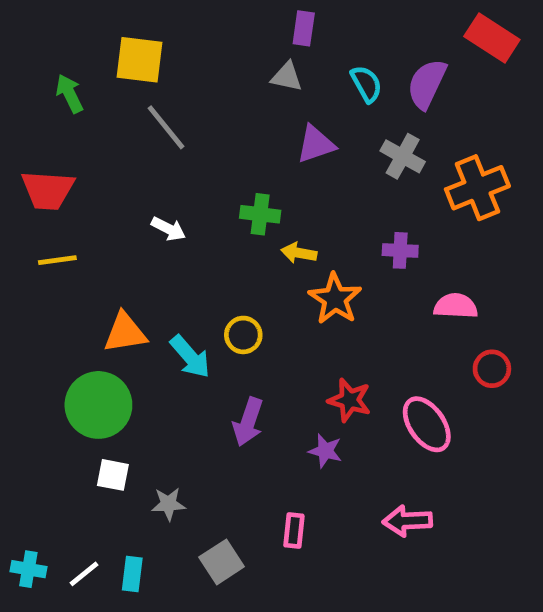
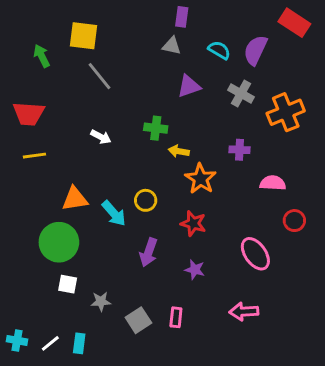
cyan semicircle: (366, 84) -> (219, 50), turned -30
red star: (349, 400) -> (193, 223), moved
gray square: (222, 562) -> (138, 320), moved

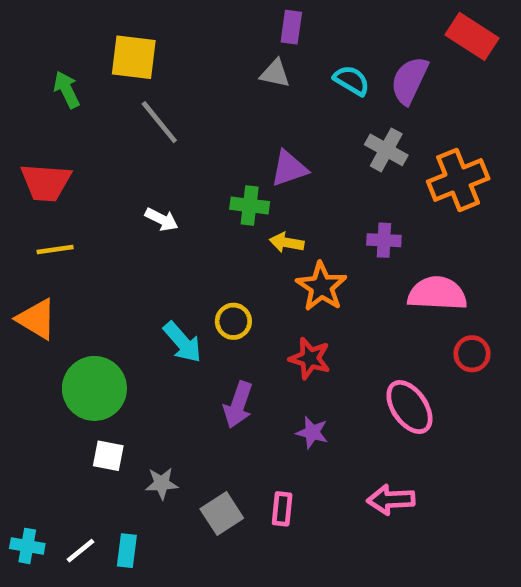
purple triangle: (189, 86) -> (289, 168), moved
pink semicircle: (273, 183) -> (437, 294), size x1.4
orange triangle: (75, 199) -> (37, 319), moved, turned 40

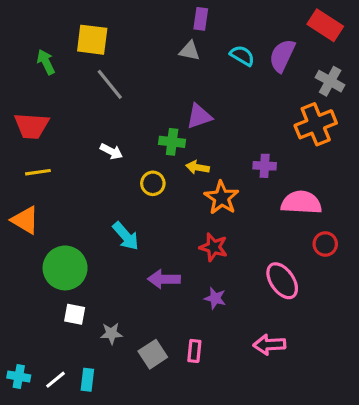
gray cross: (386, 150) -> (330, 81), moved
yellow circle: (233, 321) -> (153, 183), moved
purple arrow: (238, 405) -> (164, 279), turned 72

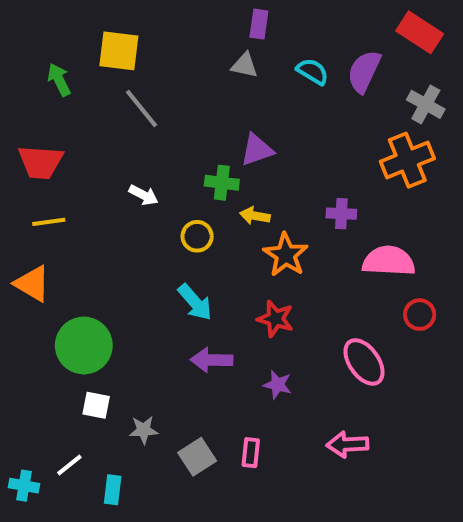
cyan arrow: (126, 236) -> (195, 302), moved
white line: (55, 380) -> (69, 465), moved

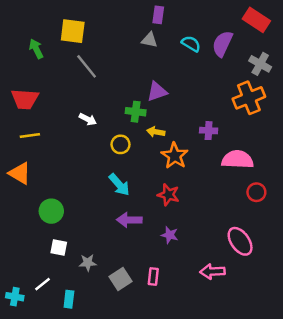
green circle: (84, 345) -> (51, 211), size x0.7
pink ellipse: (364, 362) -> (240, 241), moved

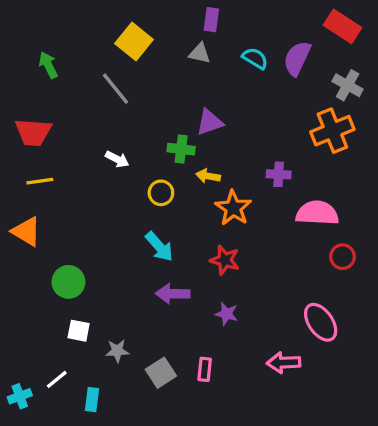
yellow square: (73, 31) -> (134, 42), moved, turned 32
cyan cross: (15, 297) -> (20, 396), turned -30

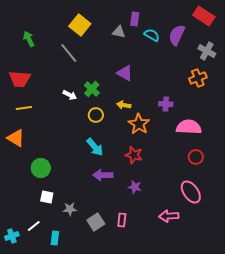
purple rectangle: (211, 20) -> (135, 19), moved
purple triangle: (210, 122) -> (125, 73), turned 48
orange cross: (332, 131) -> (198, 78), size x0.7
green cross: (181, 149) -> (92, 89), moved, turned 35
red circle: (343, 257) -> (196, 157), moved

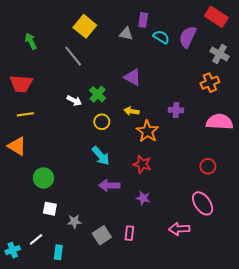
pink semicircle: (189, 127) -> (220, 122), moved

